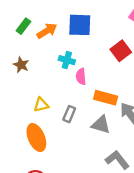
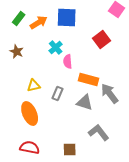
cyan cross: (67, 60) -> (56, 48), turned 32

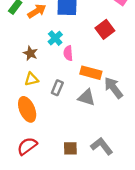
brown star: (17, 52) -> (30, 53), moved
gray L-shape: (99, 132) -> (102, 146), moved
red semicircle: (30, 148) -> (27, 146), turned -48

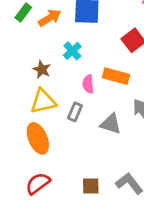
pink semicircle: (68, 53) -> (88, 84), moved
orange rectangle: (91, 73) -> (116, 76), moved
yellow triangle: (31, 79) -> (43, 101), size x1.5

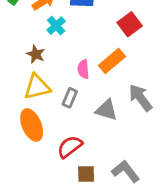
cyan cross: (72, 51) -> (56, 26), moved
orange rectangle: (116, 76) -> (112, 61), turned -55
red semicircle: (38, 183) -> (70, 147), moved

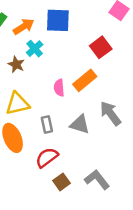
brown star: (36, 54) -> (16, 64), moved
gray rectangle: (70, 98) -> (47, 124), moved, turned -35
brown square: (86, 174) -> (62, 182), turned -35

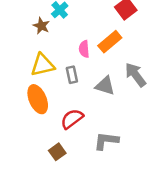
gray rectangle: (47, 124) -> (72, 75), moved
gray L-shape: (97, 180) -> (106, 141), moved, turned -45
brown square: (62, 182) -> (57, 152), moved

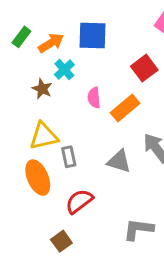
pink semicircle: (84, 49) -> (94, 98), moved
gray rectangle: (72, 75) -> (69, 157), moved
gray L-shape: (106, 141) -> (138, 229), moved

